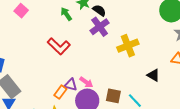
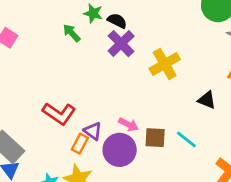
red L-shape: (59, 46) -> (59, 114), moved
pink arrow: (86, 82) -> (128, 124), moved
purple triangle: (71, 85) -> (93, 131), turned 32

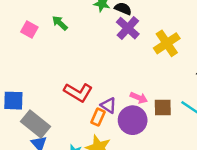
green arrow: (72, 33) -> (60, 23), moved

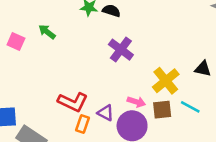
purple cross: (128, 28) -> (121, 50), moved
yellow cross: (167, 43) -> (166, 81), moved
orange rectangle: (98, 117) -> (82, 124), moved

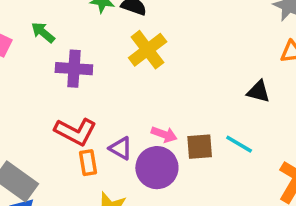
purple cross: (121, 50) -> (74, 69), moved, turned -35
yellow cross: (166, 81) -> (148, 50), moved
orange rectangle: (82, 124) -> (88, 163), turned -30

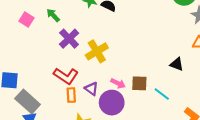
yellow cross: (148, 50) -> (97, 51), moved
purple cross: (74, 69) -> (69, 39), turned 36
brown square: (200, 147) -> (139, 83), moved

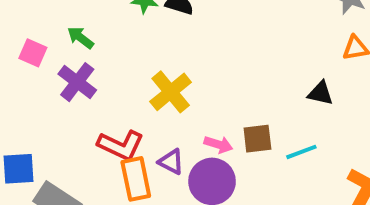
purple cross: (69, 39) -> (77, 82), moved
cyan line: (162, 94) -> (301, 152), turned -49
orange rectangle: (71, 95) -> (136, 179), size x1.5

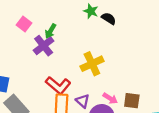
green arrow: (81, 38) -> (51, 31), moved, turned -112

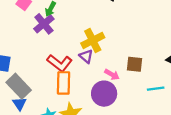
purple triangle: (83, 101) -> (86, 56), moved
brown square: (132, 101) -> (135, 64), moved

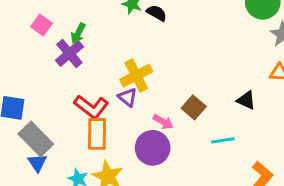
brown square: (135, 64) -> (194, 107), turned 35

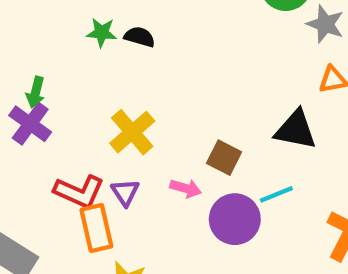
purple triangle: (128, 97) -> (125, 192), moved, turned 30
black triangle: (246, 100) -> (296, 130), size x1.5
purple circle: (153, 148) -> (235, 219), moved

